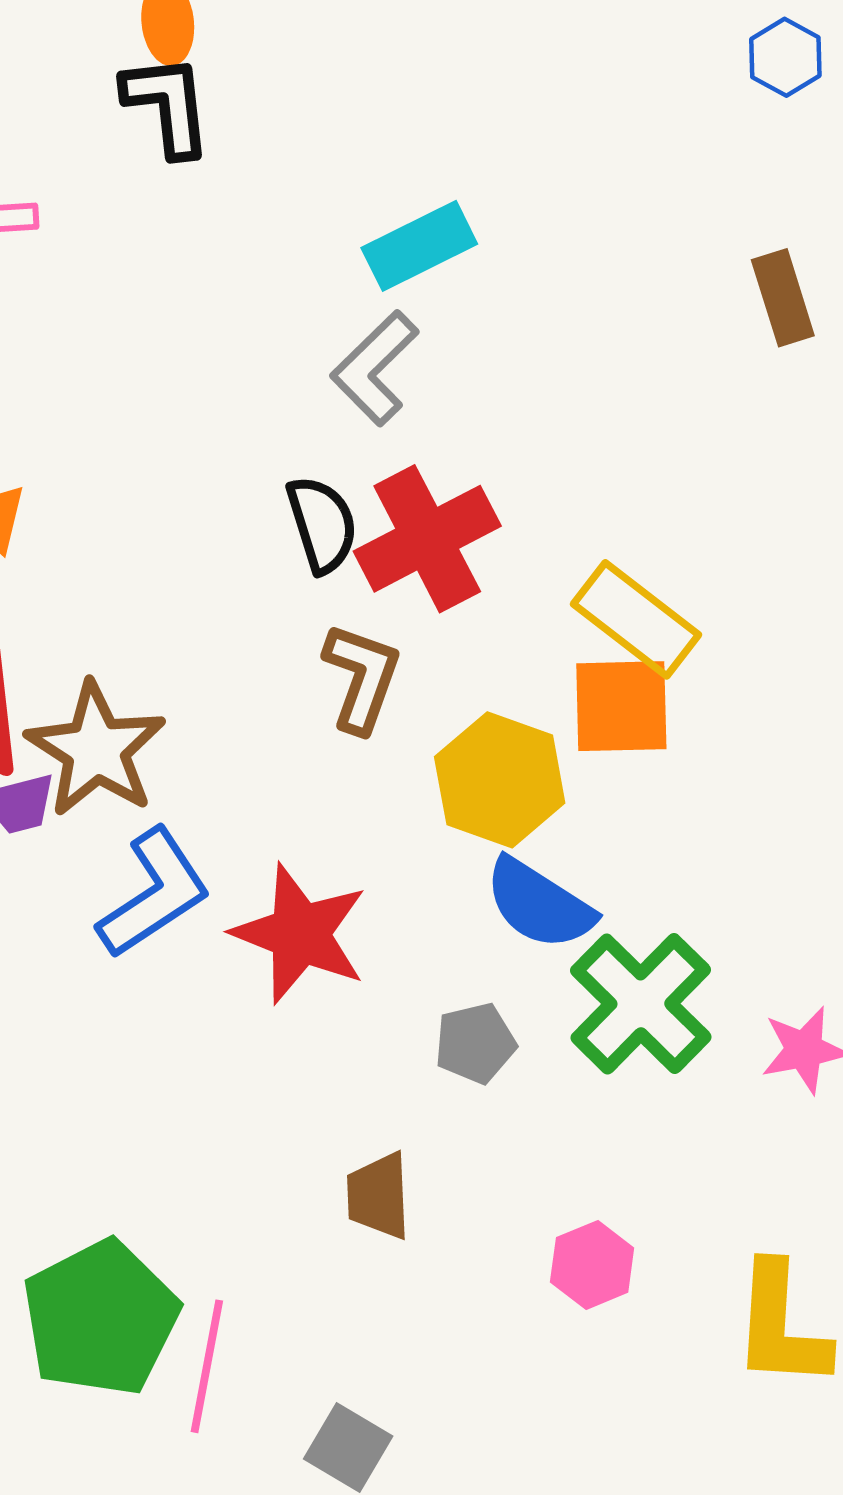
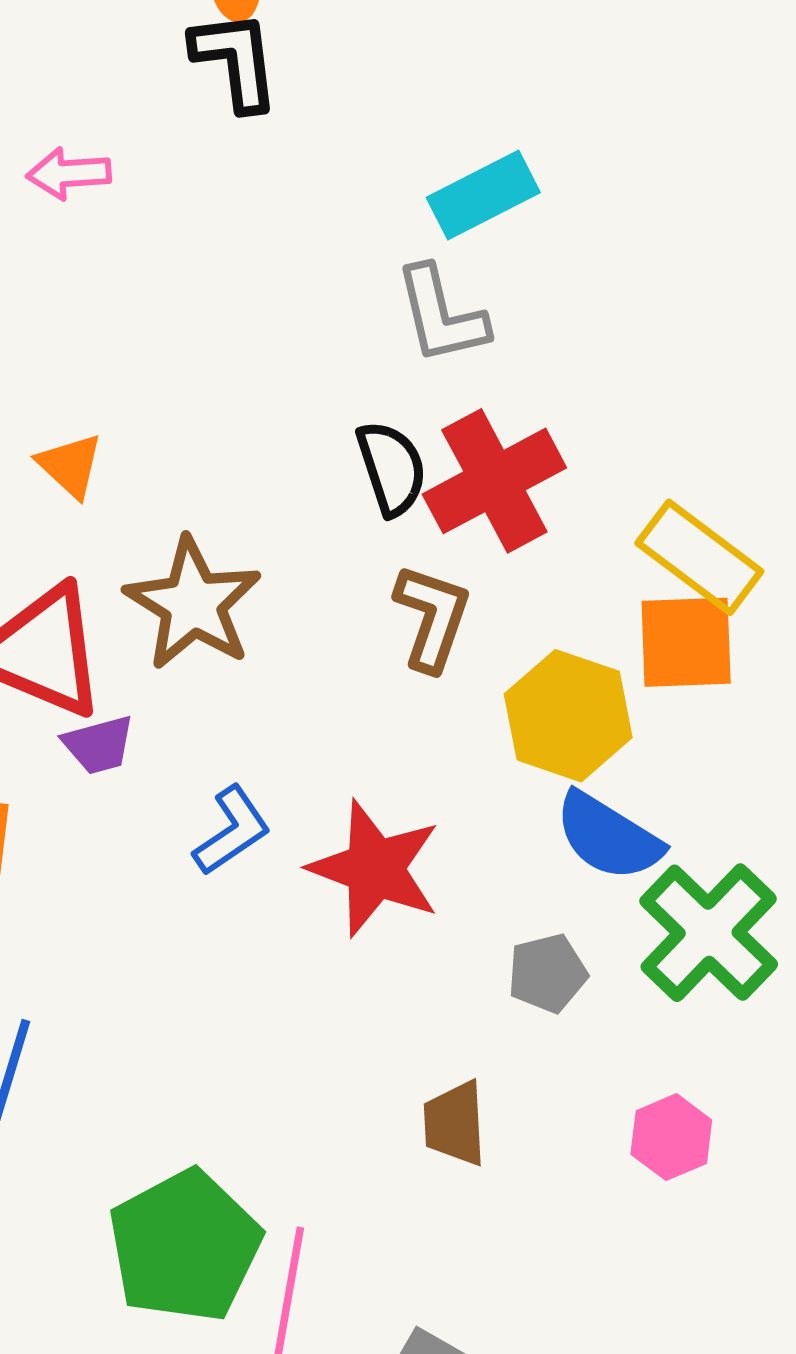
gray L-shape: (375, 368) -> (441, 315), turned -58
brown star: (96, 750) -> (193, 604), moved
blue L-shape: (154, 893) -> (232, 831), size x0.7
pink hexagon: (592, 1265) -> (671, 1137), moved

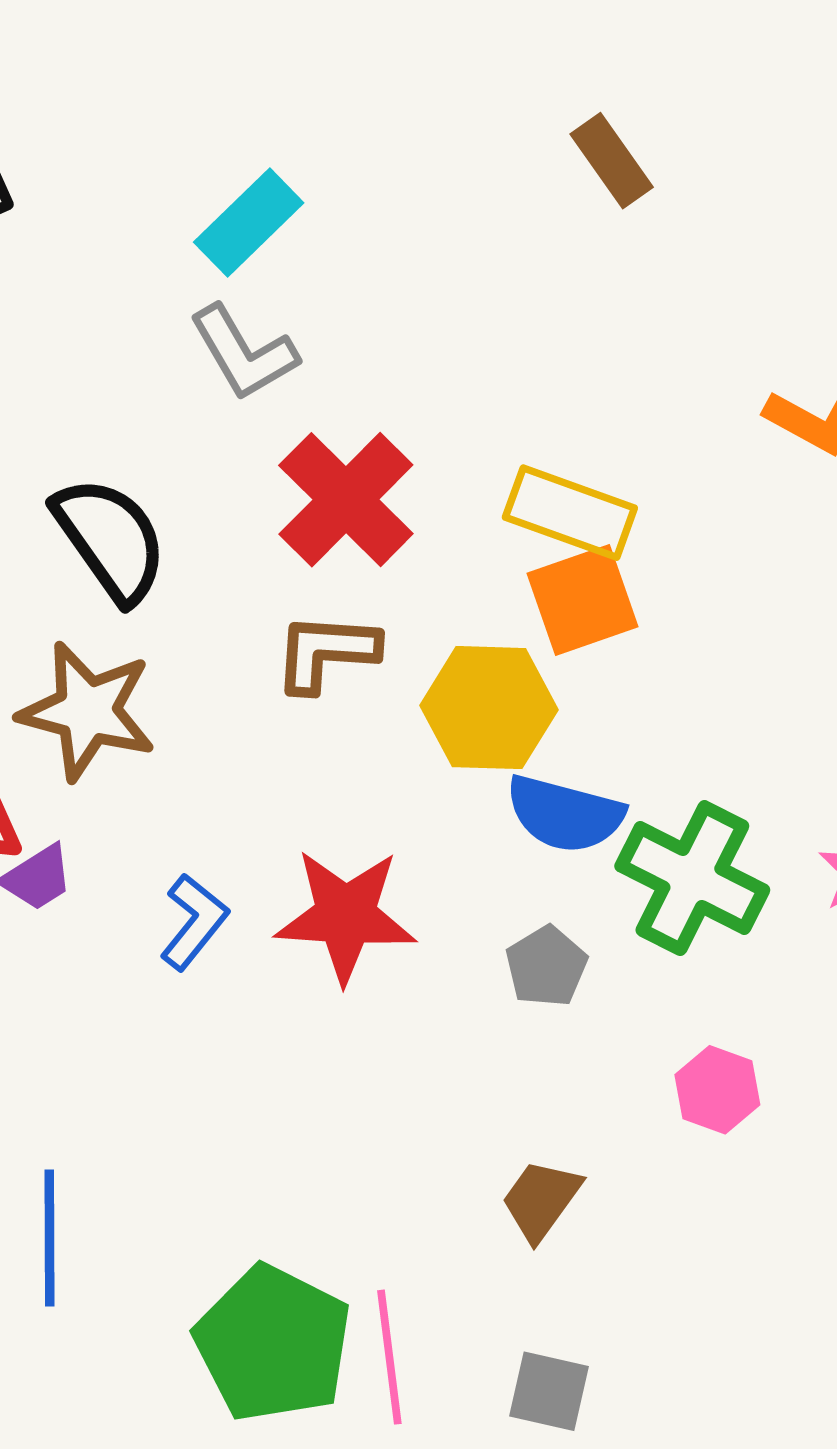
black semicircle: (391, 468) -> (110, 539), moved, size x1.4
brown L-shape: (432, 617) -> (326, 652), turned -88
brown trapezoid: (455, 1123) -> (541, 1200), moved, turned 56

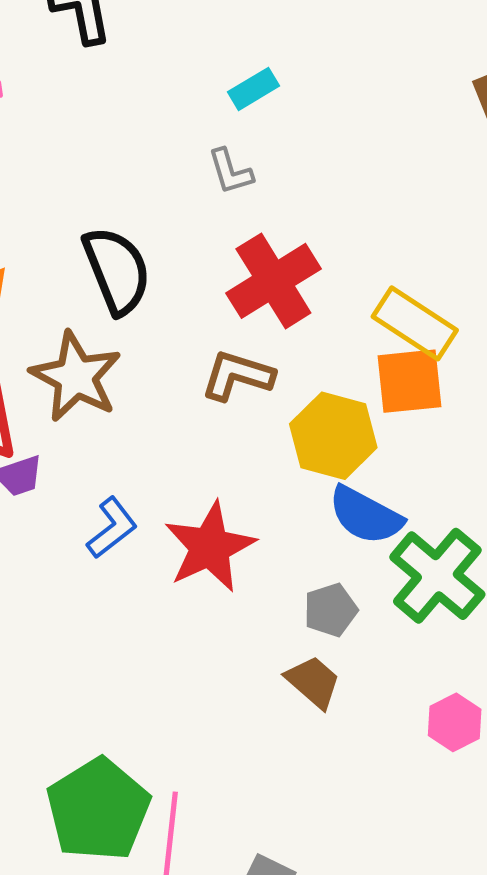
cyan rectangle: (249, 223) -> (253, 89), size x0.7
gray L-shape: (244, 353) -> (230, 171), size x0.7
red star: (346, 916) -> (210, 547), turned 30
pink hexagon: (717, 1090) -> (455, 722), moved
brown trapezoid: (541, 1200) -> (313, 682), moved, turned 82

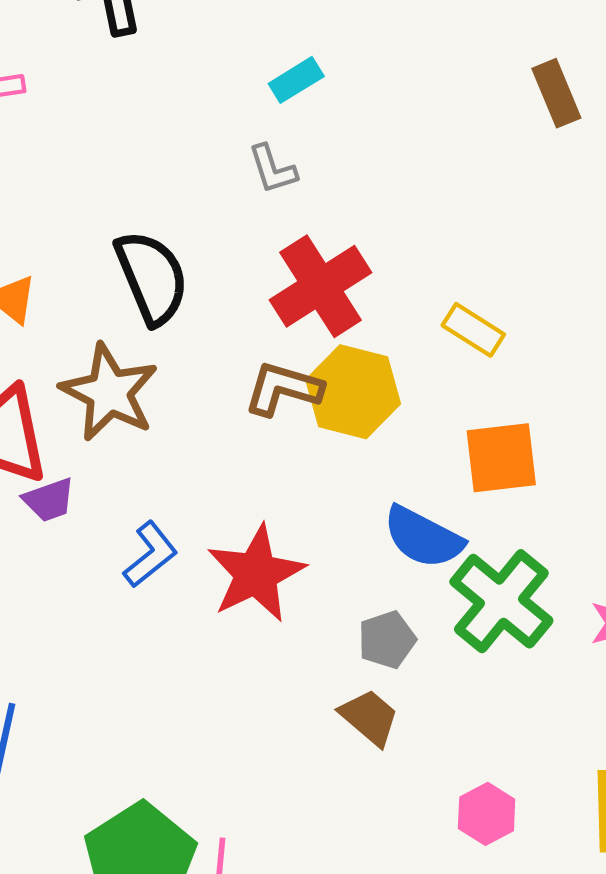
yellow rectangle: (415, 323) -> (473, 330), size x0.7
orange square: (409, 381) -> (501, 458), moved
yellow hexagon: (333, 436) -> (353, 392), moved
pink hexagon: (455, 722) -> (487, 814), moved

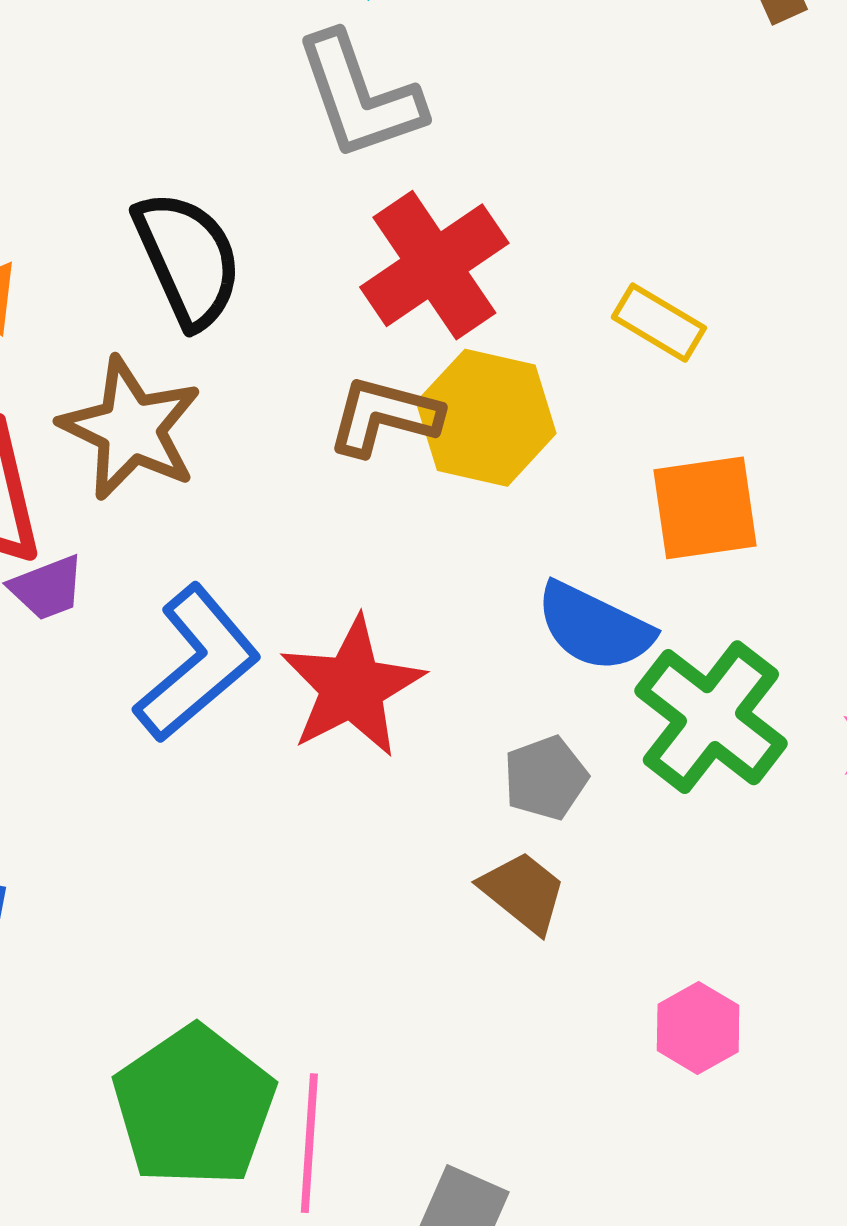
gray L-shape: (273, 169) -> (360, 96), size x1.8
blue L-shape: (150, 554) -> (197, 663), size x1.6

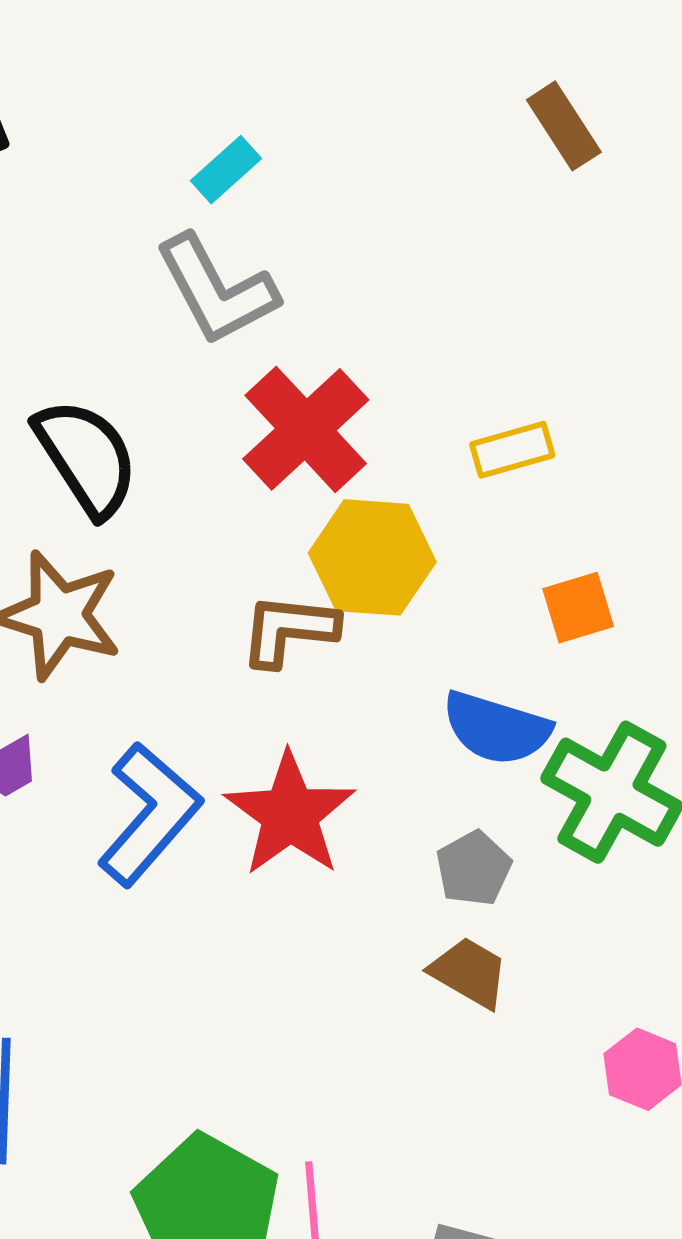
yellow rectangle: (659, 323) -> (512, 450), turned -38
brown L-shape: (384, 416) -> (289, 630), moved
orange square: (705, 508) -> (578, 608), size x0.7

